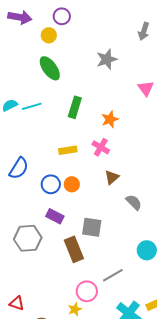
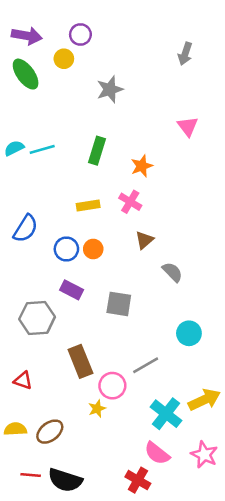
gray star: (107, 59) -> (110, 89), moved
green ellipse: (50, 68) -> (26, 74), moved
brown rectangle: (74, 249) -> (80, 361), moved
red triangle: (17, 303) -> (23, 381), moved

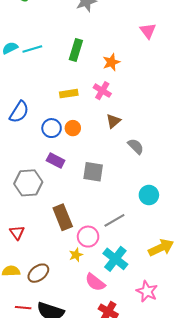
red triangle: (23, 381) -> (17, 233), turned 35
cyan cross: (166, 414) -> (115, 259), moved
pink semicircle: (157, 453) -> (95, 282), moved
pink star: (204, 455) -> (147, 291), moved

